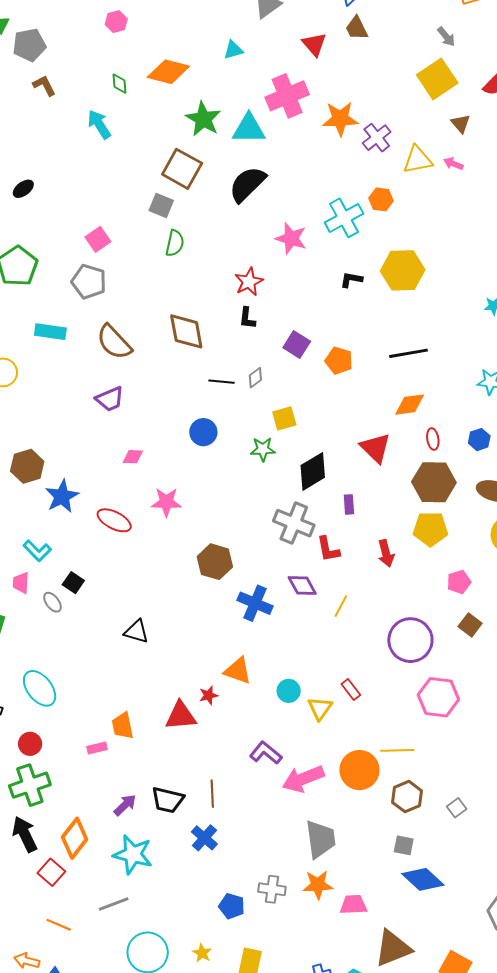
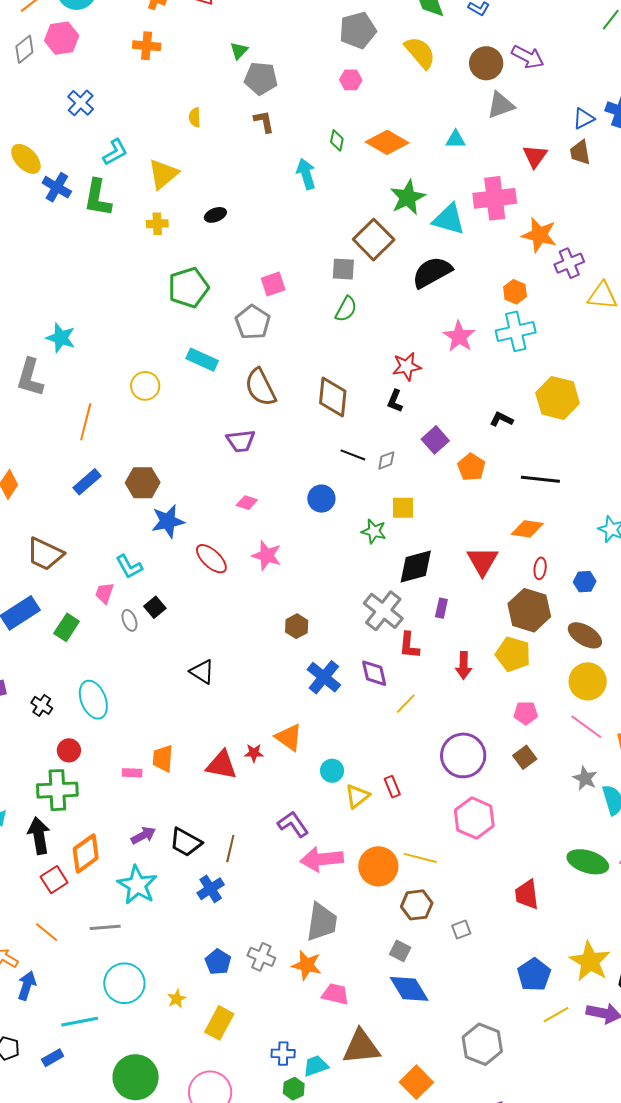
orange hexagon: (381, 199) -> (515, 292), moved
gray square: (161, 206) -> (343, 269), turned -35
black L-shape: (351, 280) -> (501, 419), moved
brown hexagon: (215, 562) -> (297, 626), size x0.7

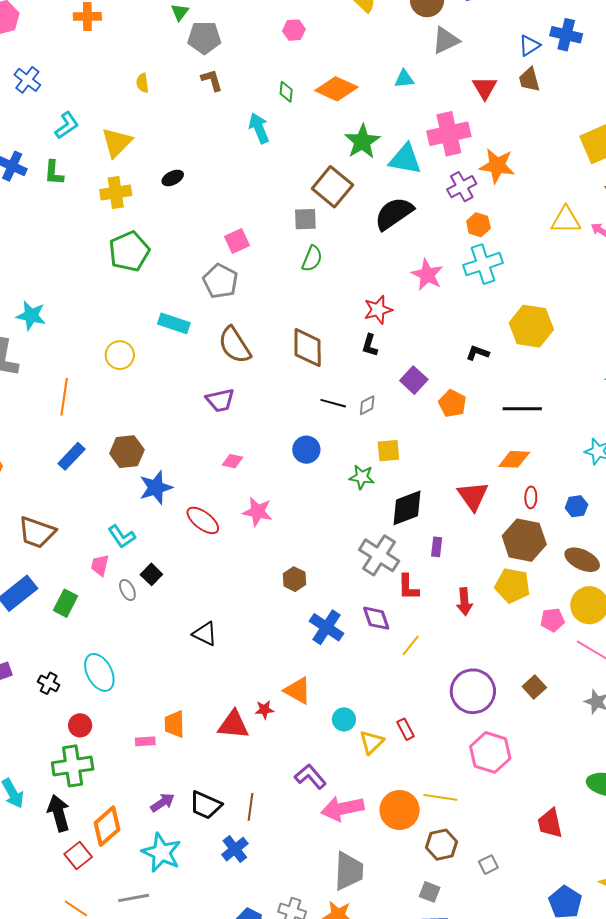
green L-shape: (98, 198) -> (54, 173), size x0.7
yellow cross: (157, 224) -> (116, 193), size x1.4
purple cross: (569, 263) -> (462, 187), moved
green pentagon: (188, 288) -> (129, 251), moved
pink pentagon: (526, 713) -> (552, 620), moved

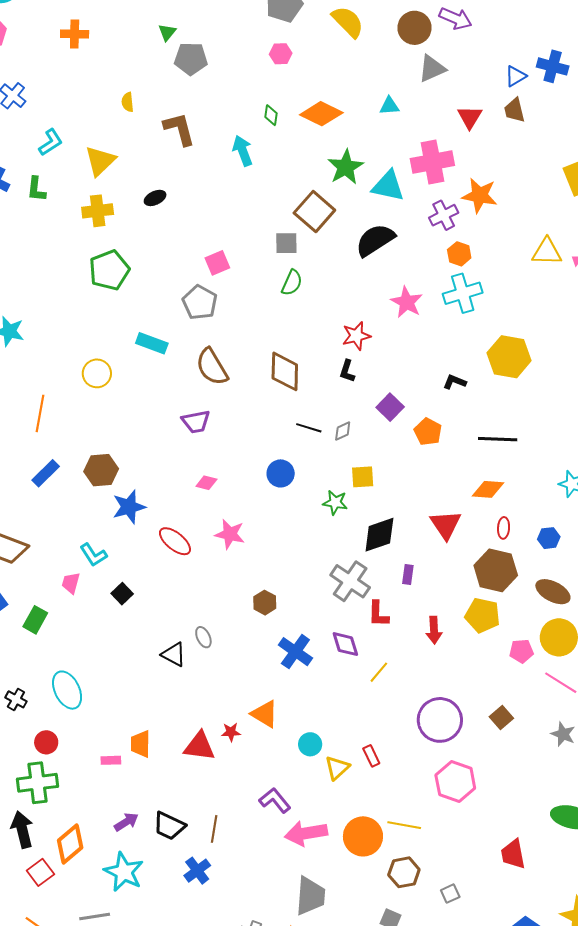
brown L-shape: (212, 80) -> (179, 129), moved, size x1.5
gray ellipse: (127, 590) -> (203, 637), moved

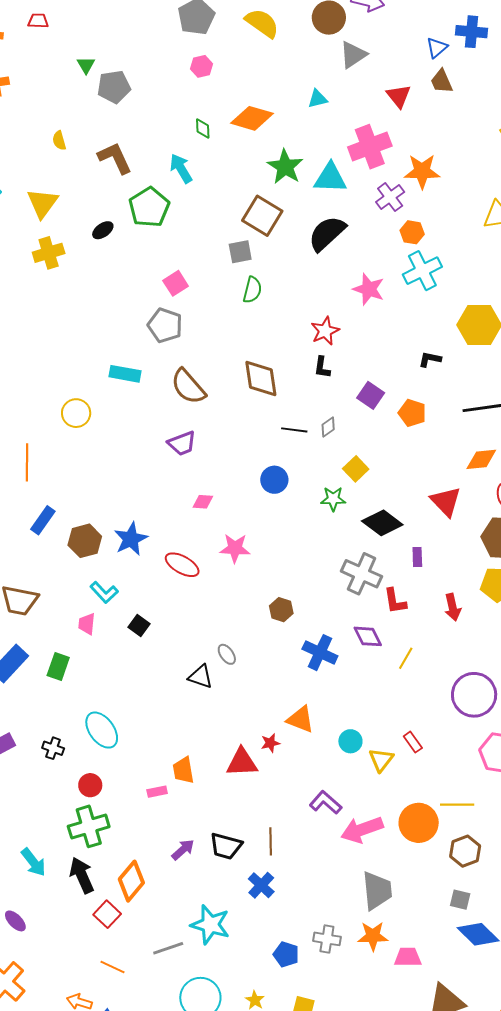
green pentagon: (109, 270) -> (149, 207), moved
brown hexagon: (101, 470) -> (85, 541), moved
yellow square: (363, 477) -> (356, 469), turned -30
black diamond: (379, 535) -> (382, 523), turned 66
cyan star: (124, 872) -> (210, 925), moved

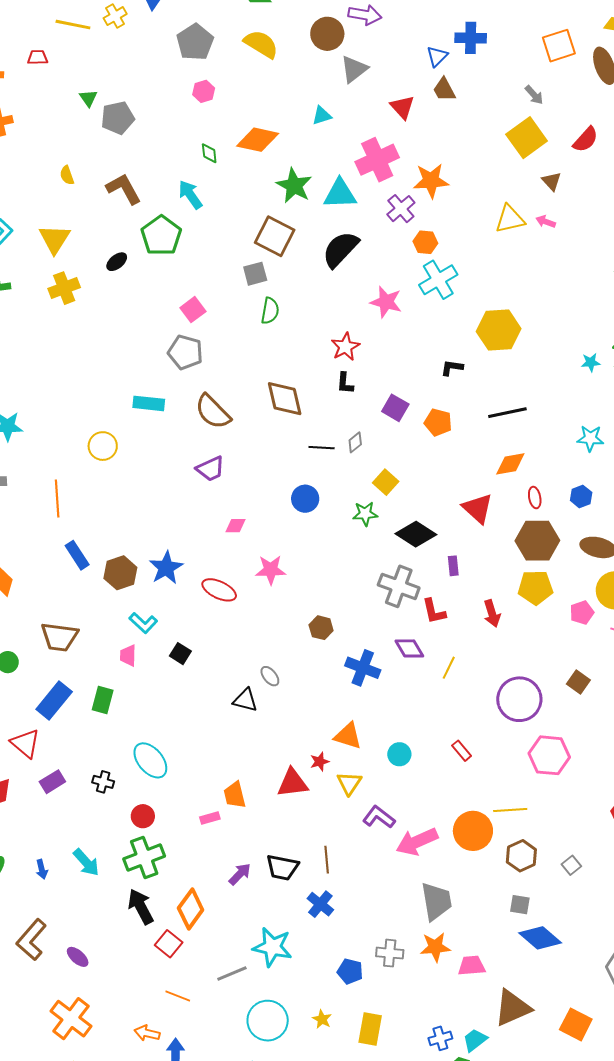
blue rectangle: (43, 520) -> (77, 555), turned -64
yellow triangle: (381, 760) -> (349, 783), moved
cyan arrow: (33, 862) -> (86, 862), moved

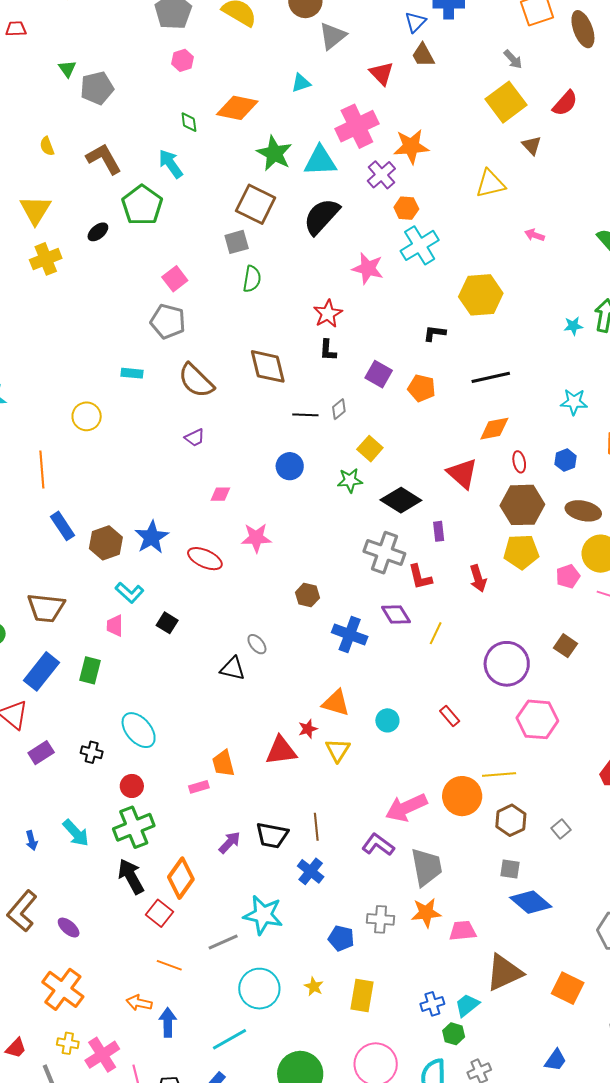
pink arrow: (546, 222) -> (535, 235), moved
cyan rectangle: (149, 403) -> (132, 373), size x0.7
purple trapezoid: (210, 469) -> (195, 438), size x0.7
purple L-shape: (379, 817) -> (378, 845), moved

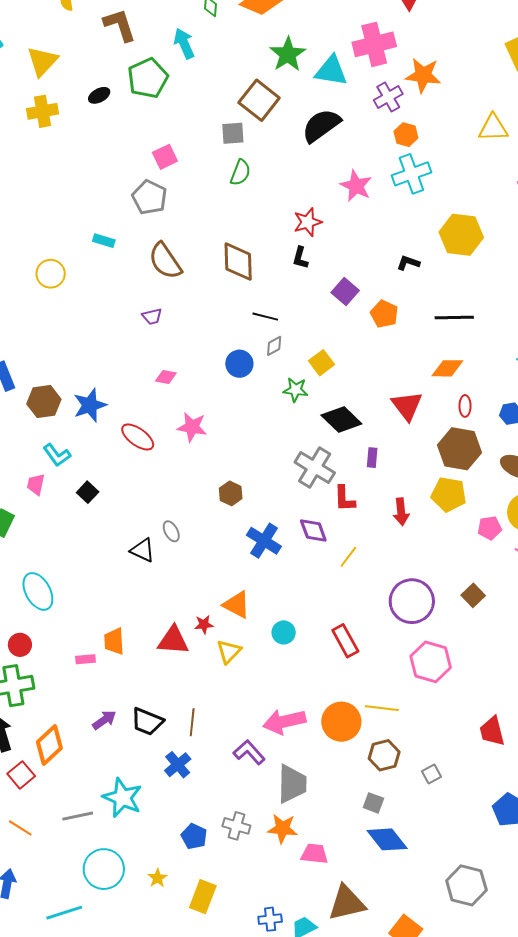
gray diamond: (339, 409) -> (274, 346), moved
red rectangle: (450, 716) -> (345, 641), size x1.5

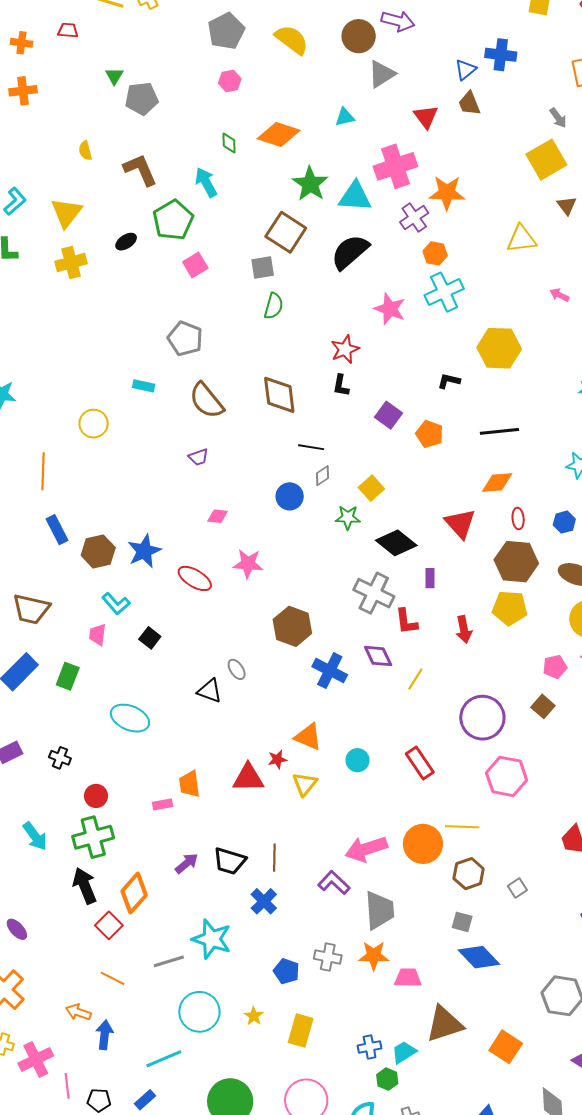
pink square: (165, 157) -> (195, 265), moved
brown hexagon: (231, 493) -> (292, 626), size x1.6
pink pentagon: (490, 528) -> (555, 667), moved
cyan ellipse: (38, 591) -> (130, 718), moved, turned -33

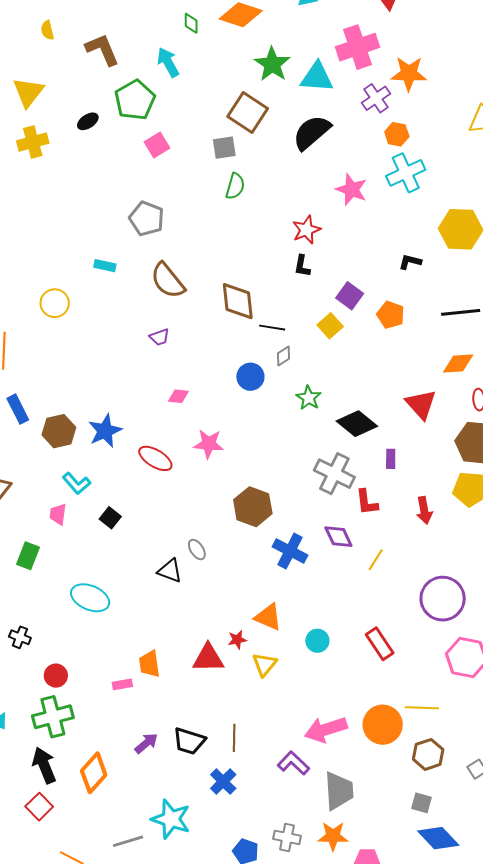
brown diamond: (279, 395) -> (238, 301), moved
yellow square: (371, 488) -> (330, 326), moved
green star: (348, 517) -> (309, 398), turned 30
red square: (109, 925) -> (39, 807), moved

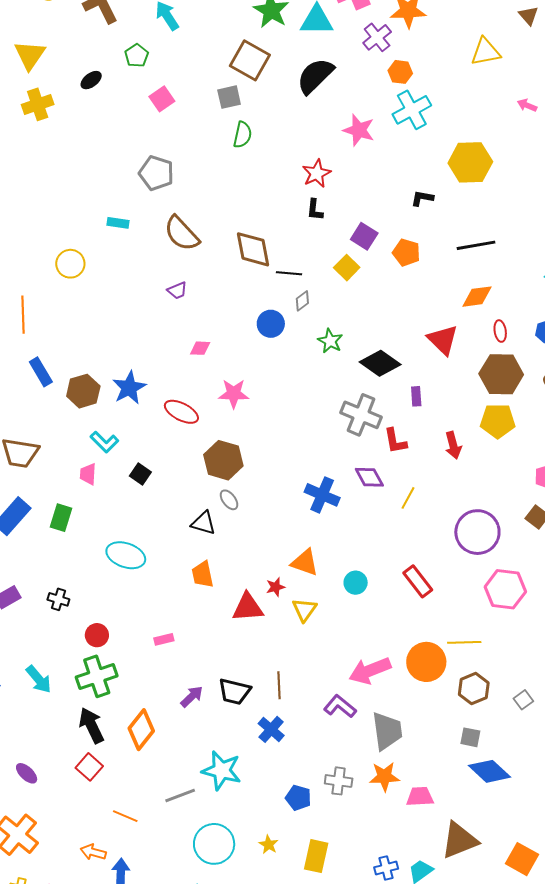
green pentagon: (135, 100) -> (137, 56), size x0.6
brown hexagon: (253, 507) -> (223, 460), moved
orange trapezoid: (149, 664) -> (203, 574), moved

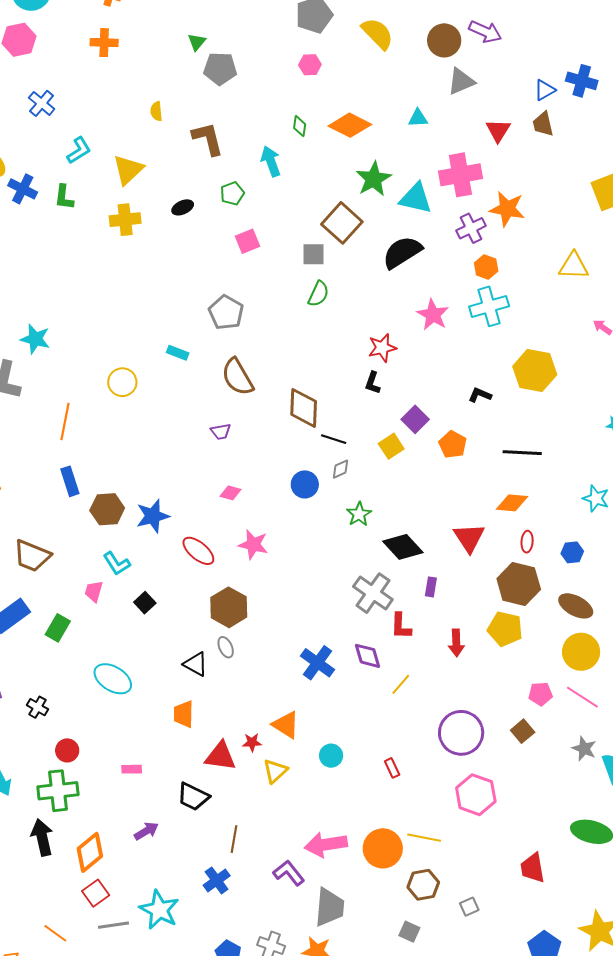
red rectangle: (418, 581) -> (392, 768), size x0.6
black trapezoid: (234, 692) -> (193, 797), moved
red square: (89, 767) -> (96, 893), moved

